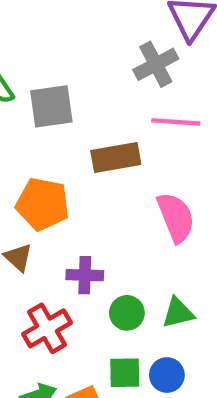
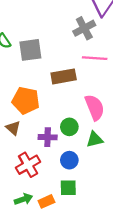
green circle: (127, 313) -> (69, 127), moved
green triangle: (178, 313) -> (95, 139), moved
blue circle: (167, 375) -> (69, 160), moved

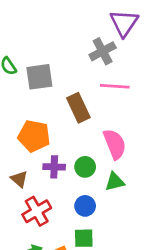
brown rectangle: (64, 76) -> (78, 108), turned 75
brown triangle: (13, 128) -> (19, 179), moved
purple cross: (48, 137) -> (54, 167), moved

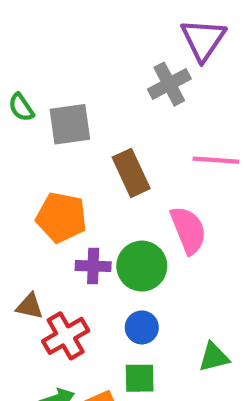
pink line: (115, 86) -> (216, 160), moved
green circle: (85, 167) -> (142, 266), size x1.5
brown triangle: (19, 179) -> (30, 306), moved, turned -30
green triangle: (115, 182) -> (214, 357), moved

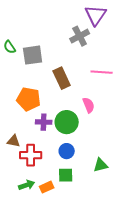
pink semicircle: (188, 230) -> (89, 105), size x0.7
red cross: (66, 336) -> (31, 155), turned 30

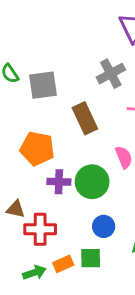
gray cross: (80, 36) -> (111, 74), moved
blue circle: (67, 151) -> (104, 226), moved
orange rectangle: (47, 187) -> (63, 264), moved

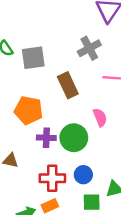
red cross: (40, 229) -> (52, 178), moved
green square: (91, 258) -> (92, 202), moved

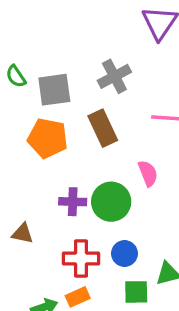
gray cross: (89, 48) -> (114, 76), moved
orange pentagon: (28, 110) -> (48, 138), moved

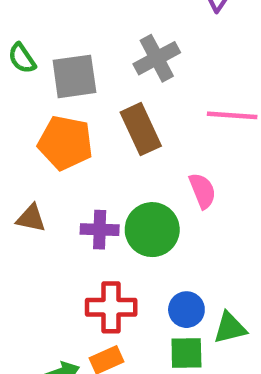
brown triangle: (23, 233) -> (31, 218), moved
blue circle: (124, 254) -> (186, 310), moved

